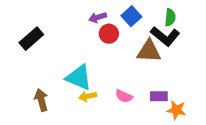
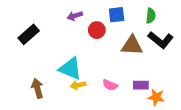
blue square: (131, 16) -> (117, 15), turned 35
purple arrow: (98, 17) -> (75, 16), moved
black L-shape: (165, 36) -> (161, 40), moved

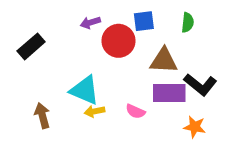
red circle: (97, 30) -> (119, 41), size x1.5
black L-shape: (161, 40) -> (200, 85), moved
purple rectangle: (141, 85) -> (169, 93), moved, size x1.6

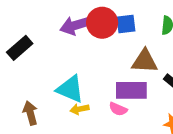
purple arrow: (90, 22) -> (76, 25), size x1.6
red circle: (119, 41) -> (102, 23), moved
purple rectangle: (169, 93) -> (131, 90), moved

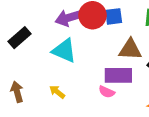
cyan triangle: (70, 89) -> (64, 51), moved
yellow arrow: (80, 109) -> (57, 92), moved, turned 49
brown arrow: (30, 113) -> (17, 92), moved

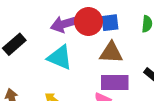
brown triangle: (130, 49) -> (111, 53), moved

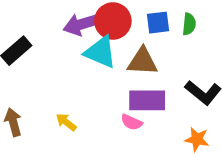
blue square: (110, 23) -> (158, 23), moved
cyan triangle: (60, 57) -> (100, 52), moved

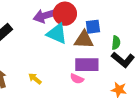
blue square: (158, 23) -> (93, 27), moved
green semicircle: (189, 24) -> (116, 43), moved

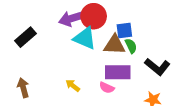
green semicircle: (116, 43) -> (131, 46), moved, turned -32
yellow arrow: (35, 79) -> (73, 85), moved

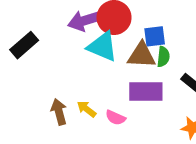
green semicircle: (131, 46) -> (163, 57), turned 32
brown arrow: (23, 88) -> (59, 112), moved
pink semicircle: (107, 88) -> (115, 118), moved

